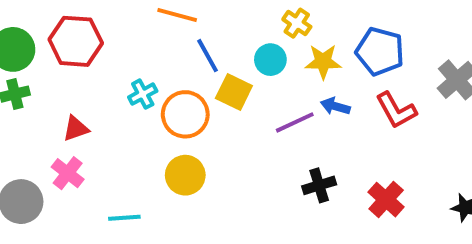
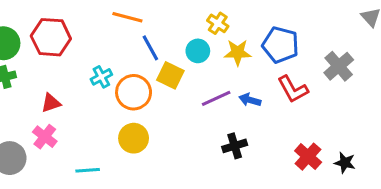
blue arrow: (335, 106) -> (250, 100), moved
red cross: (386, 200) -> (308, 157), moved

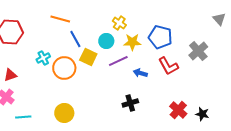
purple line: (216, 98) -> (118, 61), moved
yellow circle: (134, 138) -> (64, 113), moved
cyan line: (88, 170) -> (23, 117), moved

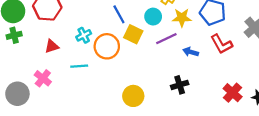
red triangle: (10, 75) -> (52, 46), moved
yellow circle: (64, 113) -> (133, 96), moved
cyan line: (23, 117) -> (79, 66), moved

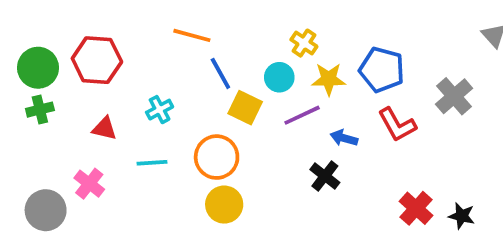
red triangle: (52, 46) -> (104, 129), turned 32
orange circle: (107, 46) -> (217, 157), moved
black cross: (180, 85) -> (325, 176), moved, turned -35
yellow circle: (133, 96) -> (224, 205), moved

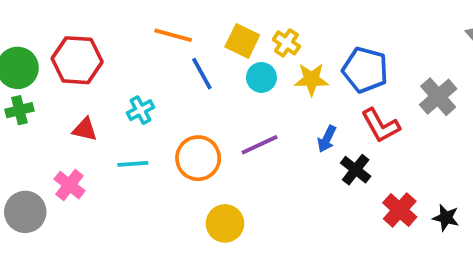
yellow square: (245, 108) -> (242, 41), moved
purple line: (302, 115) -> (260, 145), moved
blue arrow: (344, 138) -> (327, 139), turned -80
black cross: (325, 176) -> (356, 170), moved
yellow circle: (224, 205) -> (225, 223), moved

